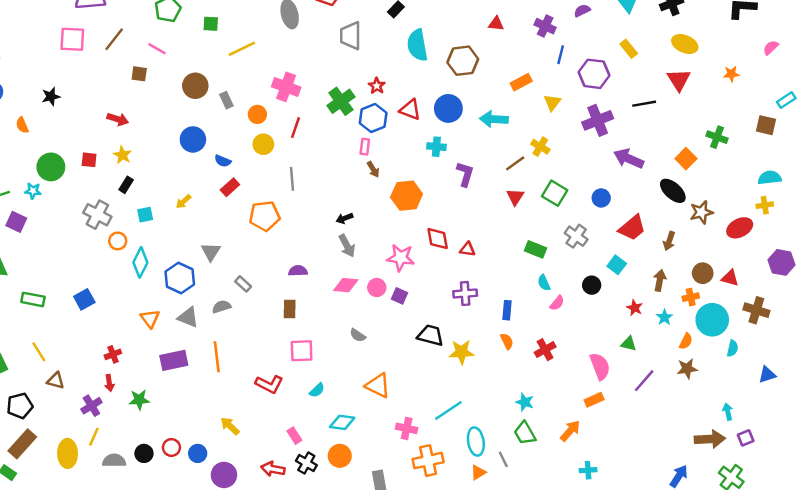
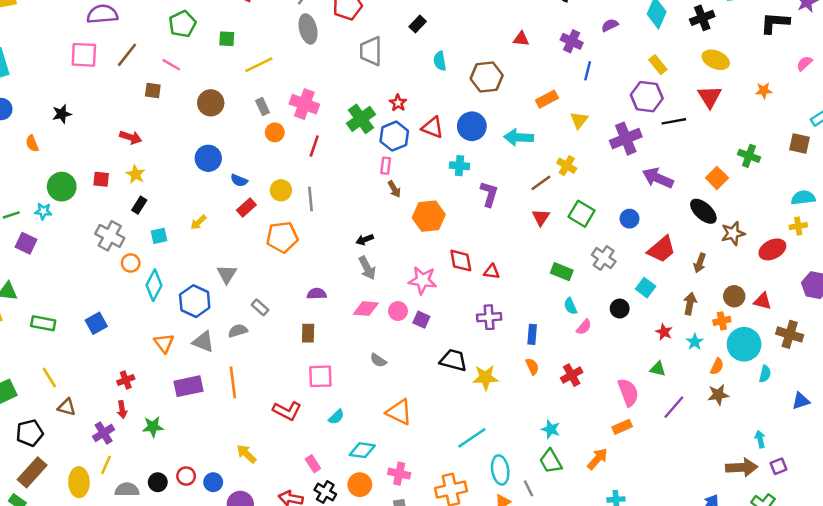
cyan semicircle: (417, 45) -> (440, 61), size x0.6
purple hexagon: (594, 74) -> (647, 97), moved
gray rectangle: (226, 100) -> (262, 107), moved
yellow circle: (263, 144) -> (281, 190), moved
pink cross: (407, 428) -> (399, 474), moved

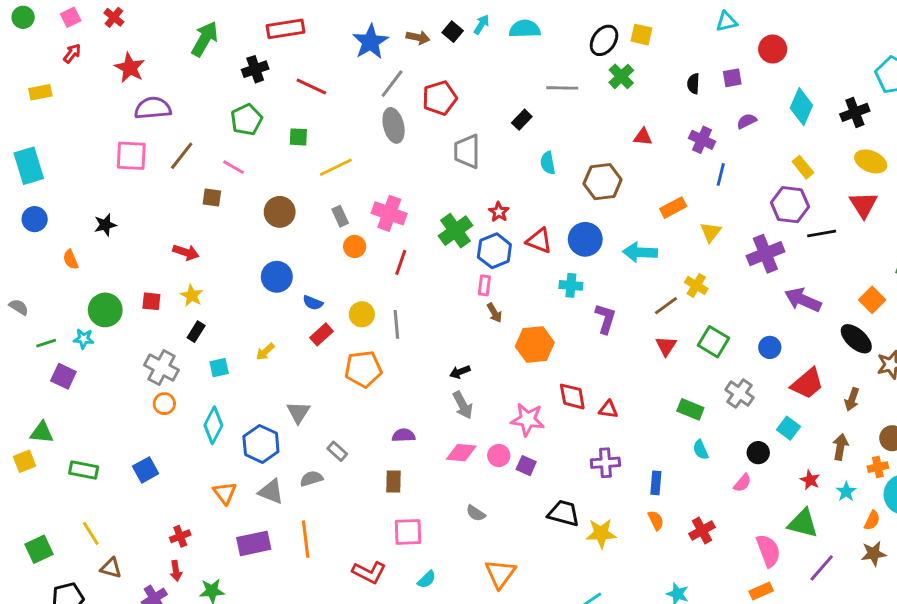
orange circle: (131, 263) -> (164, 404), moved
pink semicircle: (584, 327) -> (742, 483), moved
green triangle: (658, 369) -> (803, 523), size x1.6
orange triangle: (399, 412) -> (500, 574), turned 40

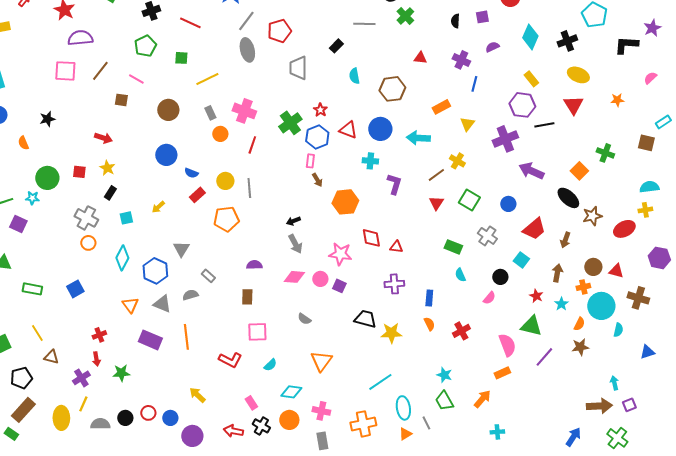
purple rectangle: (254, 543) -> (150, 340), turned 35

